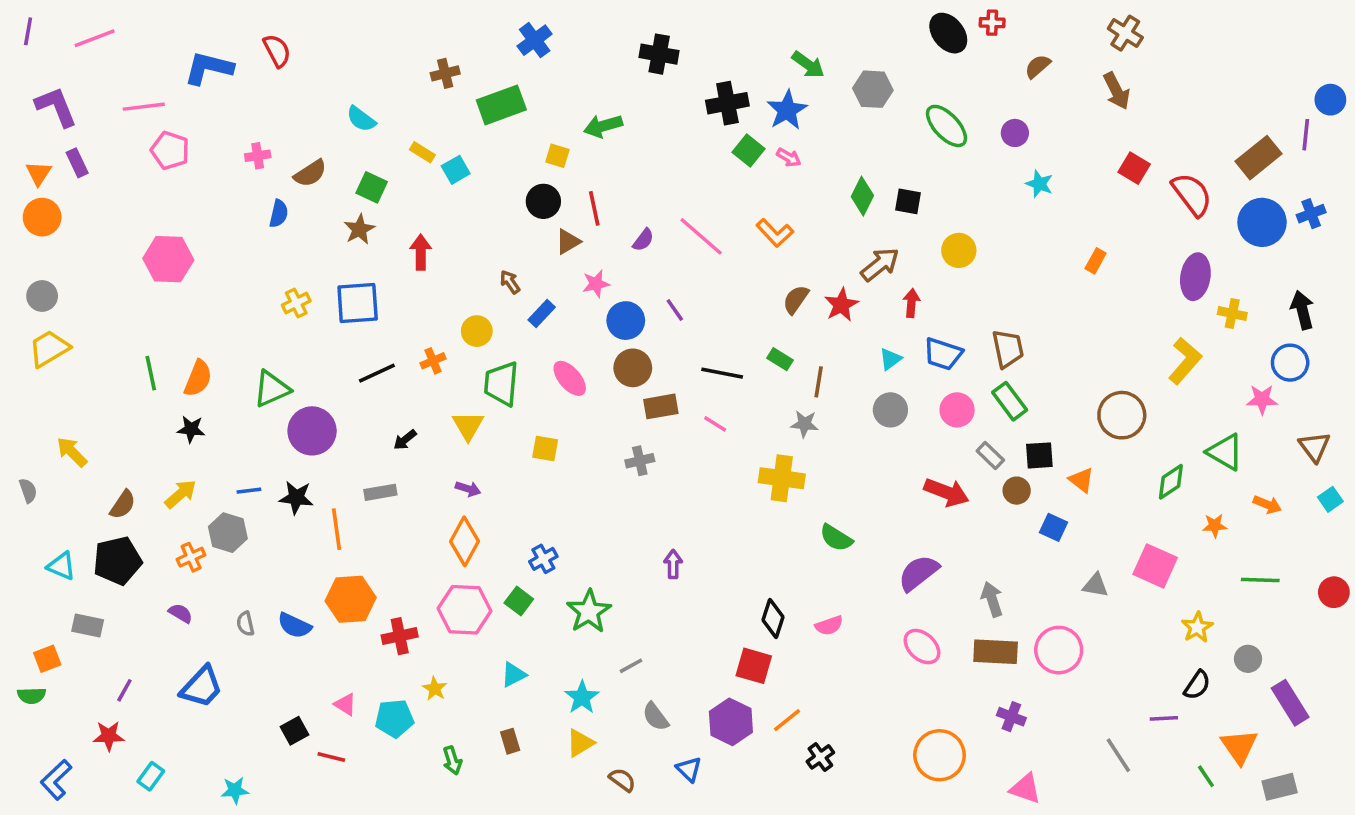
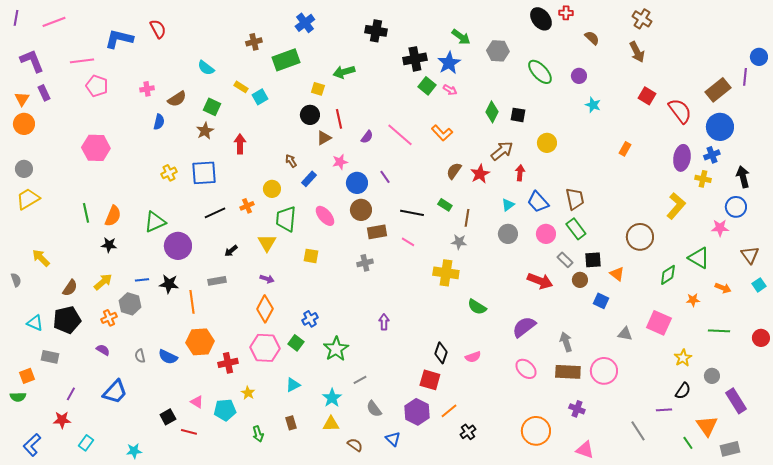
brown semicircle: (1038, 66) -> (592, 38), turned 84
blue cross: (1311, 214) -> (712, 155), moved
blue trapezoid: (943, 354) -> (538, 202), turned 30
yellow triangle: (580, 743) -> (331, 424), turned 30

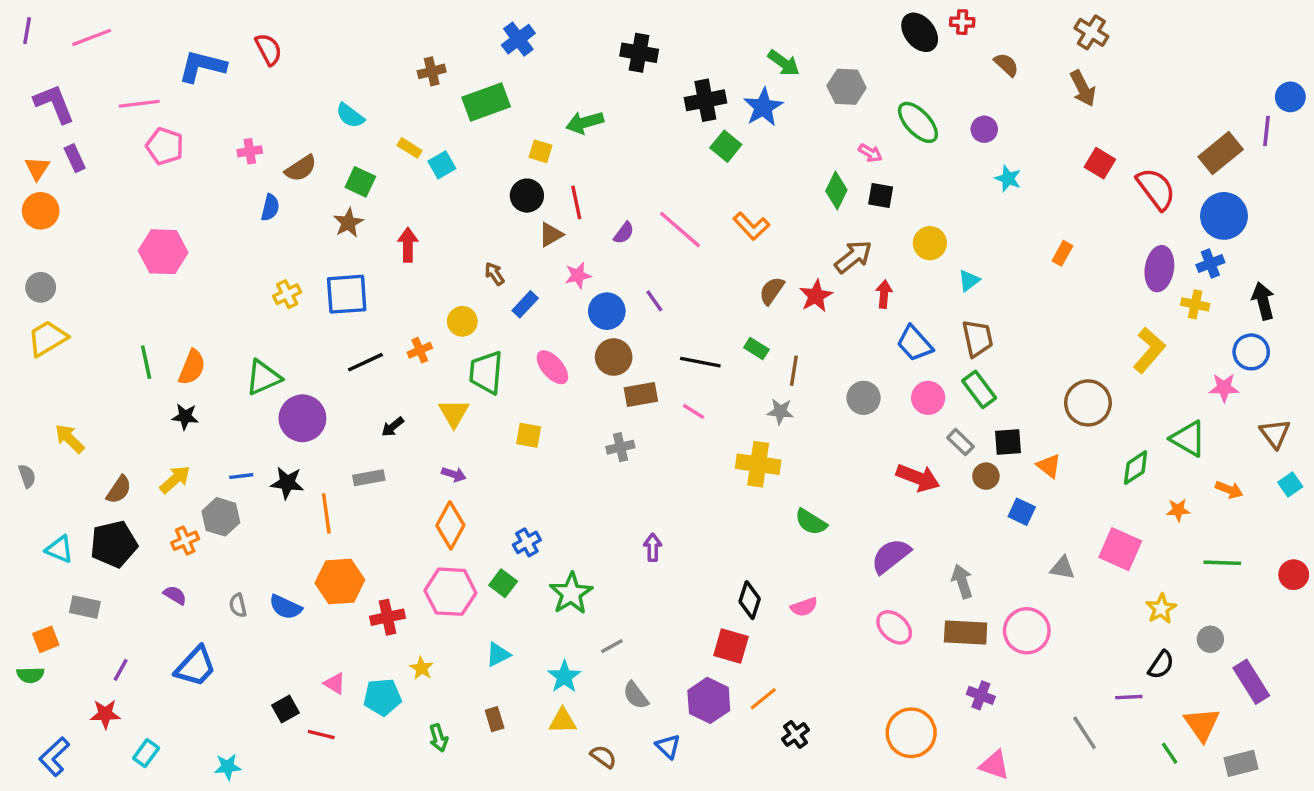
pink arrow: (450, 90) -> (870, 153), moved
cyan triangle: (508, 205) -> (969, 281), moved

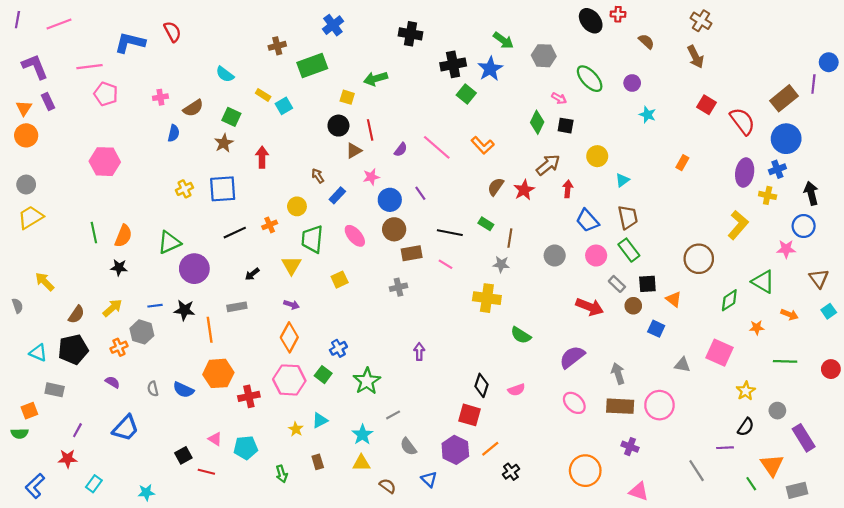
yellow square: (529, 435) -> (340, 280), turned -35
yellow star: (421, 668) -> (296, 429), moved

